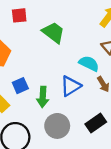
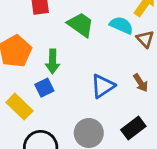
cyan semicircle: (89, 63) -> (121, 25), moved
green arrow: (43, 97) -> (53, 61), moved

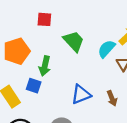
cyan semicircle: (121, 25) -> (106, 49), turned -84
blue square: (44, 88) -> (34, 86), turned 32

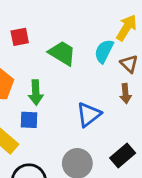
brown arrow: (112, 98) -> (125, 94), moved, turned 32

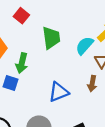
red square: (20, 37) -> (21, 16), turned 35
green trapezoid: (62, 53) -> (51, 38), turned 35

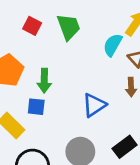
green trapezoid: (51, 38) -> (69, 27), moved

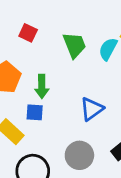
green trapezoid: (69, 27) -> (74, 45), moved

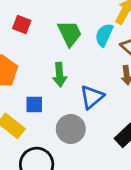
green arrow: (42, 86) -> (60, 75), moved
gray circle: (79, 155) -> (71, 129), moved

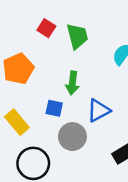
green trapezoid: (70, 33) -> (77, 36), moved
blue square: (34, 105) -> (54, 108), moved

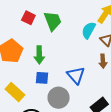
green arrow: (72, 83) -> (39, 55), moved
blue triangle: (99, 110) -> (76, 75), turned -36

